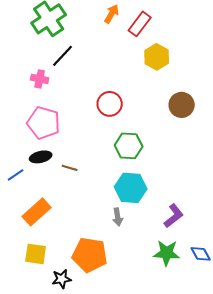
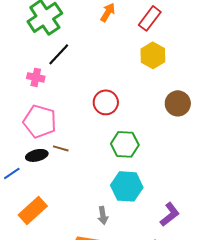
red rectangle: (140, 24) -> (150, 18), moved
brown line: (70, 168) -> (61, 148), moved
gray arrow: (118, 217) -> (103, 215), moved

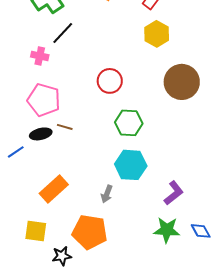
brown circle: (178, 103) -> (182, 82), size x1.4
orange rectangle: (33, 210) -> (54, 189), moved
gray arrow: (103, 215) -> (107, 194), turned 30

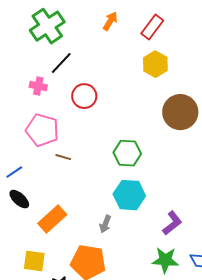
red circle: (110, 81) -> (84, 96), moved
black ellipse: (41, 134) -> (19, 199), moved, turned 55
blue line: (16, 152) -> (14, 172), moved

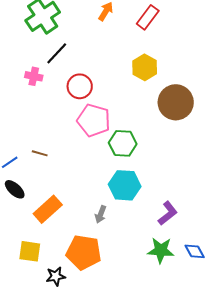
yellow hexagon: (155, 64) -> (145, 67), moved
pink pentagon: (42, 130) -> (94, 120), moved
brown line: (63, 157) -> (40, 153), moved

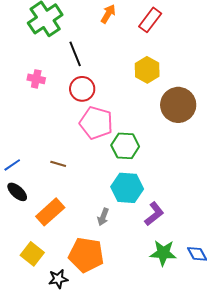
black line: (57, 53) -> (75, 54), moved, turned -65
brown line: (40, 153) -> (58, 164), moved
purple L-shape: (168, 213) -> (154, 214), moved
yellow square: (30, 251) -> (32, 254), turned 30

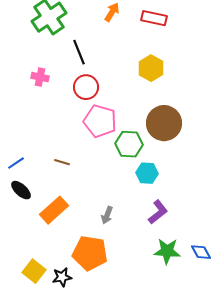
red rectangle: (150, 20) -> (154, 18), turned 65
brown circle: (178, 105) -> (164, 123), moved
cyan hexagon: (127, 188) -> (147, 173), moved, size x0.7
yellow square: (32, 254) -> (34, 271), moved

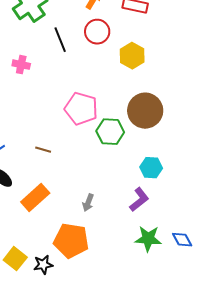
red circle: (86, 87) -> (97, 32), moved
cyan hexagon: (147, 173) -> (151, 168), moved

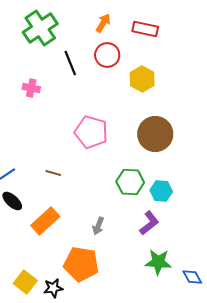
green hexagon: (110, 132) -> (130, 182), moved
blue diamond: (182, 240) -> (192, 277), moved

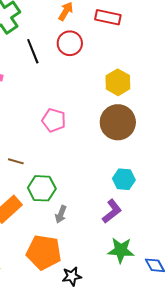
yellow hexagon: (142, 79) -> (118, 82), moved
pink pentagon: (91, 132) -> (54, 120), size x0.7
green hexagon: (130, 182) -> (42, 188), moved
black star: (53, 288) -> (72, 276), moved

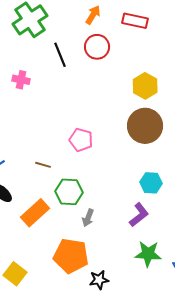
pink pentagon: (54, 120) -> (81, 140), moved

